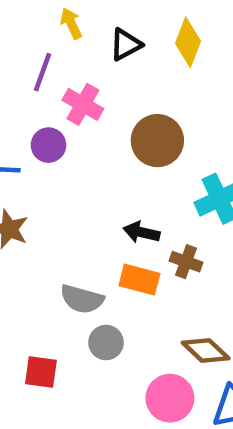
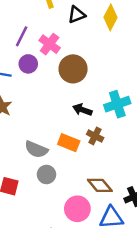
purple line: (42, 72) -> (22, 36), moved
brown circle: (157, 141) -> (73, 69), moved
black arrow: (142, 232) -> (82, 110), moved

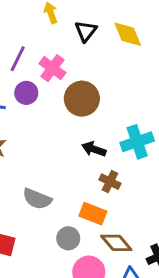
black triangle: (77, 15) -> (86, 31), turned -30
yellow diamond: (110, 17) -> (128, 34), turned -50
orange rectangle: (69, 143) -> (93, 214), moved
gray circle: (46, 174) -> (68, 238), moved

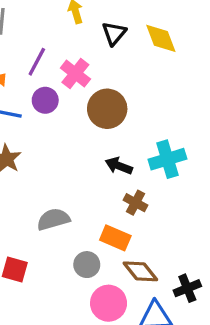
gray semicircle: (37, 199) -> (53, 219), turned 140

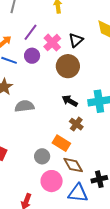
black triangle: (114, 33) -> (76, 40), moved
gray semicircle: (53, 219) -> (24, 106), moved

